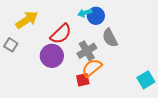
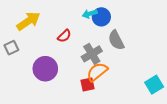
red semicircle: (61, 34) -> (64, 36), size x0.6
gray square: (11, 45) -> (11, 48), turned 32
purple circle: (52, 56) -> (45, 69), moved

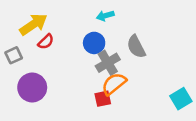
blue circle: (101, 17) -> (94, 43), moved
red semicircle: (64, 36) -> (46, 42), moved
purple circle: (45, 69) -> (32, 88), moved

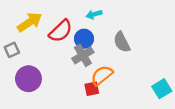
red semicircle: (46, 42) -> (61, 31), moved, size x1.6
gray cross: (108, 63) -> (83, 55), moved

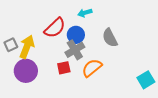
yellow arrow: (30, 22) -> (27, 47), moved, turned -35
red square: (92, 89) -> (64, 68), moved

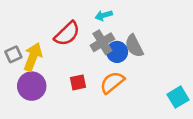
blue circle: (76, 35) -> (117, 52), moved
gray cross: (75, 50) -> (102, 42), moved

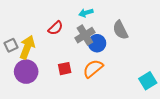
red semicircle: (67, 34) -> (56, 28), size x0.7
gray semicircle: (134, 46) -> (120, 30), moved

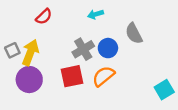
red semicircle: (56, 28) -> (44, 17), moved
gray cross: (85, 35) -> (83, 49), moved
red square: (65, 69) -> (72, 76), size x1.5

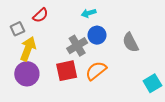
gray semicircle: (134, 33) -> (130, 42), moved
blue circle: (108, 48) -> (97, 35), moved
gray square: (12, 50) -> (17, 29), moved

